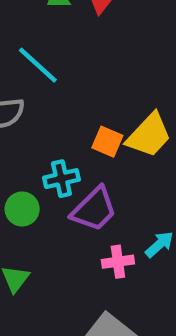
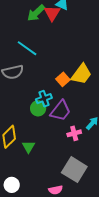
orange square: (107, 142) -> (63, 79), turned 32
green circle: (22, 209) -> (38, 108), moved

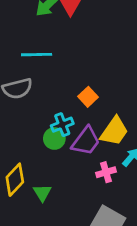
cyan line: (27, 48) -> (37, 55), turned -35
yellow trapezoid: (81, 74) -> (114, 131), moved

